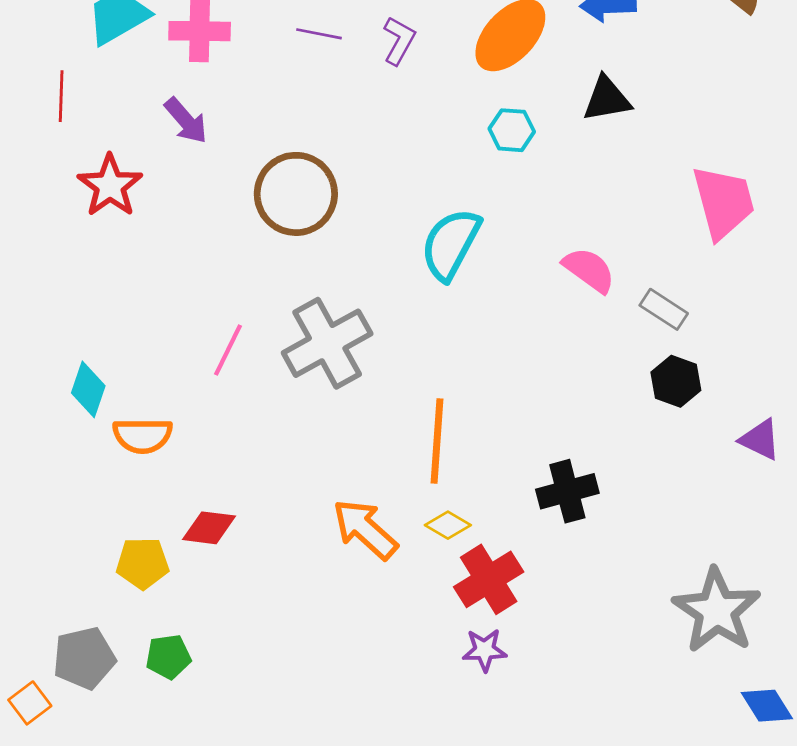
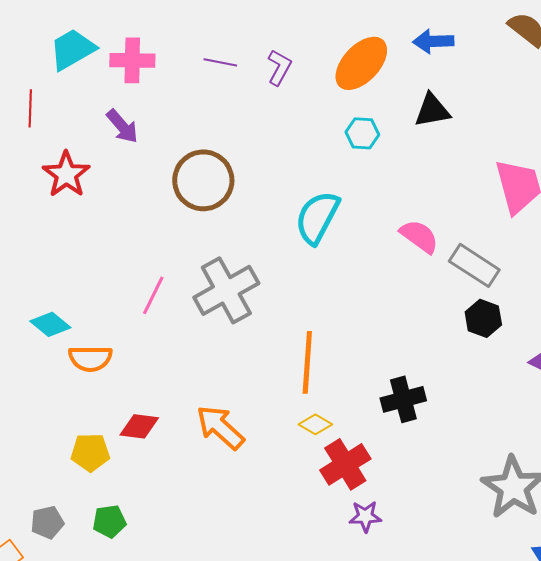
gray rectangle: (664, 309) -> (474, 265), size x1.4
cyan diamond: (88, 389) -> (50, 324), turned -69
orange arrow: (365, 529) -> (220, 427), moved
purple star: (485, 650) -> (365, 516), moved
gray pentagon: (84, 658) -> (47, 522), size x0.7

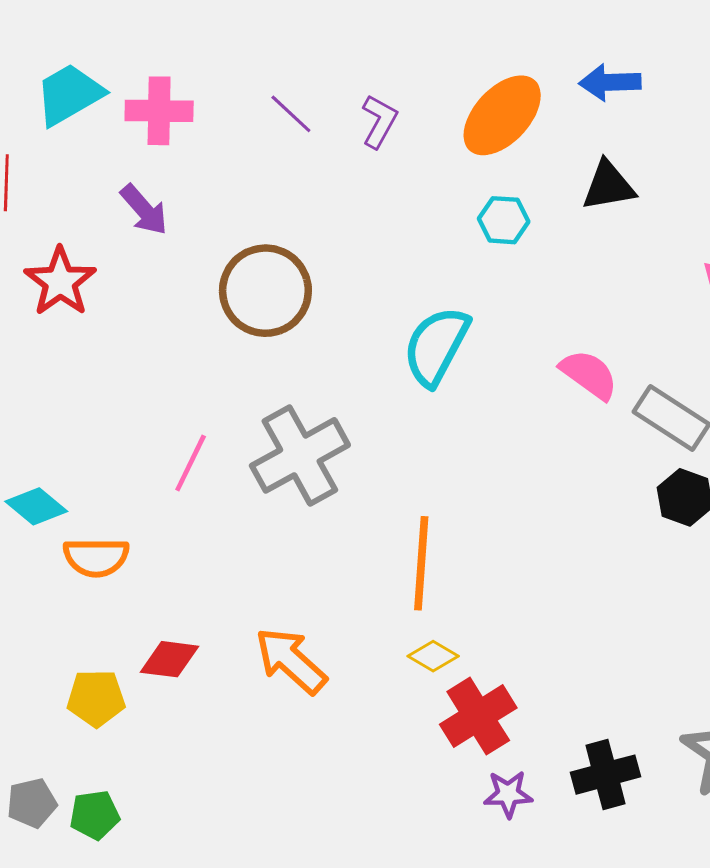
purple line: (220, 62) -> (291, 114), turned 32
black cross: (403, 399) -> (605, 775), moved
green pentagon: (109, 521) -> (95, 815), moved

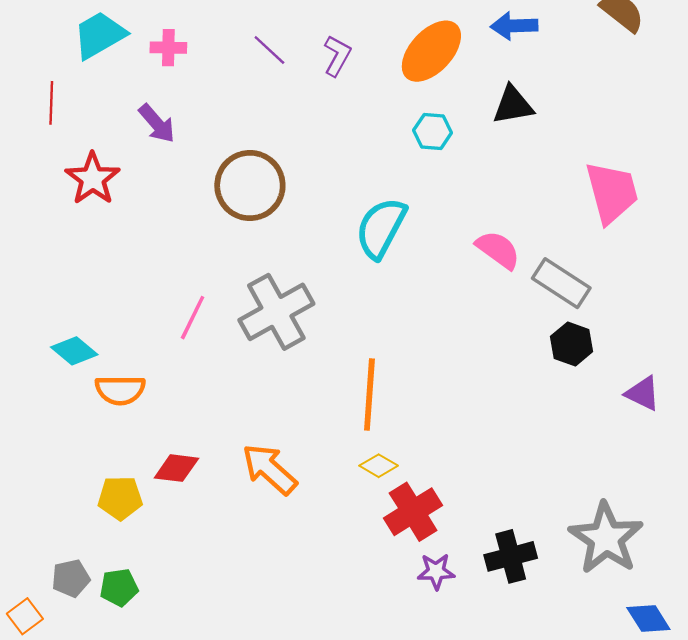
pink cross: (159, 111) -> (168, 48), size x0.7

